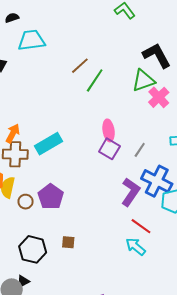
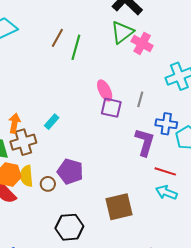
cyan rectangle: (48, 144) -> (52, 122), size x0.6
blue cross: (157, 181) -> (166, 124), size x0.7
brown square: (68, 242) -> (119, 207), moved, size x2.0

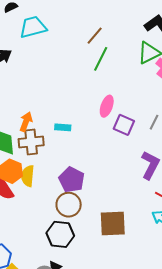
brown line: (57, 38) -> (95, 36), moved
pink ellipse: (105, 90) -> (107, 106), moved, turned 35
cyan rectangle: (52, 122) -> (63, 127), turned 42
brown circle: (48, 184) -> (69, 205), moved, size x1.6

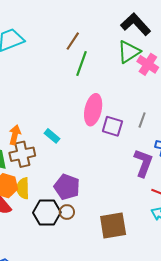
pink ellipse: (107, 106) -> (93, 110), size x1.4
cyan rectangle: (63, 127) -> (52, 136), turned 42
brown circle: (69, 205) -> (67, 212), size x0.6
black hexagon: (60, 234) -> (47, 213), moved

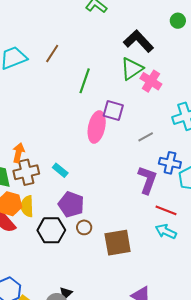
brown line: (73, 41) -> (52, 54), moved
gray line: (142, 120) -> (146, 137), turned 42
purple square: (112, 126) -> (113, 111), moved
cyan rectangle: (52, 136) -> (60, 170), moved
brown circle: (67, 212) -> (84, 227), moved

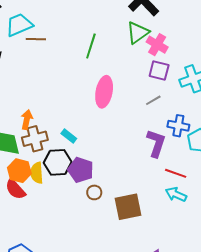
brown line: (52, 54) -> (36, 39), moved, turned 60
purple square: (113, 111) -> (159, 71), moved
black hexagon: (51, 230) -> (58, 162), moved

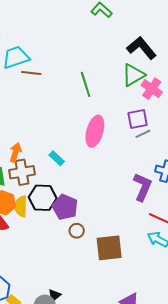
green line: (91, 46) -> (86, 84), turned -40
purple square: (159, 71) -> (138, 119), moved, turned -30
gray line: (153, 100) -> (143, 134), moved
cyan rectangle: (69, 136) -> (57, 158), moved

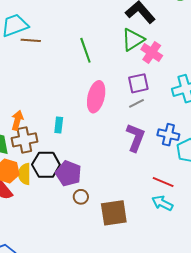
gray line: (143, 134) -> (137, 103), moved
cyan rectangle: (57, 158) -> (59, 125), turned 56
purple L-shape: (142, 187) -> (136, 138), moved

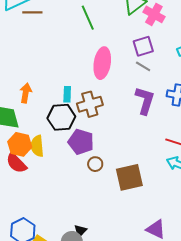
gray line: (137, 103) -> (143, 66), turned 63
brown cross: (24, 140) -> (90, 104), moved
black hexagon: (46, 165) -> (61, 117), moved

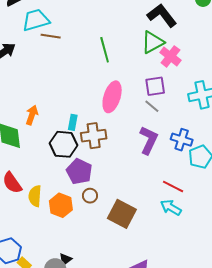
orange hexagon: (20, 144) -> (61, 205), moved
yellow semicircle: (37, 146) -> (35, 196), moved
brown square: (129, 177) -> (122, 214), turned 32

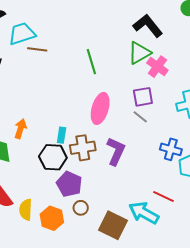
purple L-shape: (149, 140) -> (116, 151), moved
cyan arrow: (171, 207) -> (144, 213), moved, size x1.4

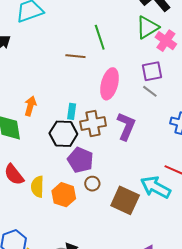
brown line: (37, 49) -> (75, 56), moved

